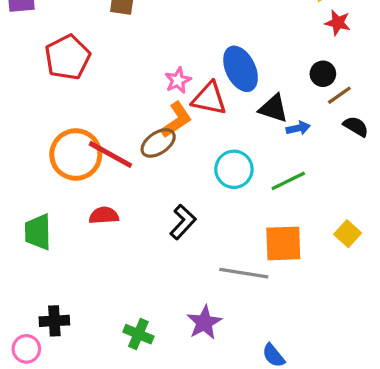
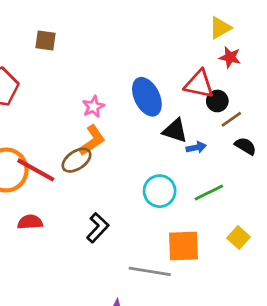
red triangle: (209, 98) -> (199, 84), moved
cyan circle: (234, 169) -> (160, 191), moved
green line: (288, 181) -> (209, 193), moved

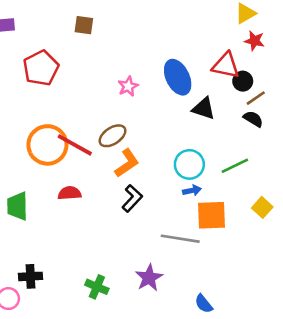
orange L-shape: (92, 140) -> (127, 163), moved
black semicircle: (245, 146) -> (253, 119), moved
blue arrow: (196, 147) -> (192, 190), moved

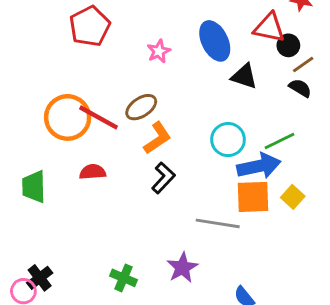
red pentagon: (41, 68) -> (90, 26), moved
blue arrow: (192, 190) -> (259, 166), moved, size x2.0
yellow square: (262, 207) -> (293, 197), moved
black cross: (30, 276) -> (40, 278), moved, turned -35

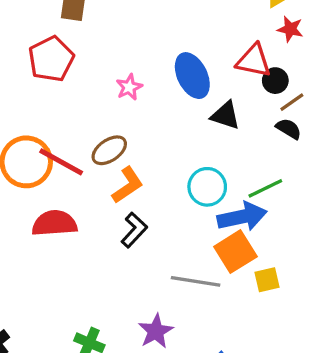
red semicircle: (93, 172) -> (54, 223), size x1.5
orange square: (253, 197) -> (235, 252), turned -30
yellow square: (293, 197) -> (267, 280), moved, turned 35

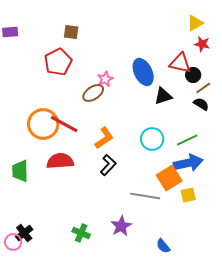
black triangle: (225, 115) -> (163, 96), turned -36
brown ellipse: (109, 150) -> (93, 93), moved
blue arrow: (242, 217) -> (188, 163), moved

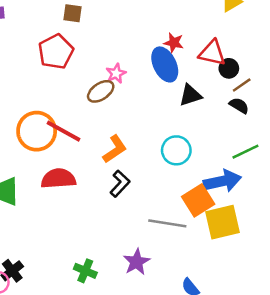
red star: (202, 44) -> (174, 43), moved
green line: (187, 140) -> (245, 152), moved
yellow square: (188, 195) -> (222, 222), size x1.8

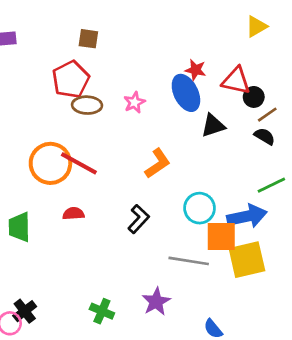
brown ellipse: (101, 91) -> (87, 105), moved, turned 36
orange L-shape: (115, 149) -> (157, 163), moved
cyan circle: (176, 150) -> (200, 208), moved
red semicircle: (58, 179) -> (73, 214), size x0.6
orange square: (198, 200) -> (221, 237), turned 32

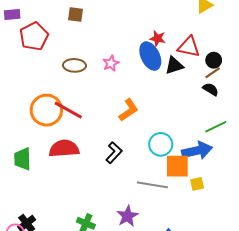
red pentagon: (71, 79) -> (34, 36), moved
black circle: (254, 97) -> (214, 60), moved
black triangle: (213, 125) -> (174, 65), moved
red semicircle: (73, 214) -> (64, 149), size x1.8
yellow square: (247, 260) -> (197, 184), size x0.5

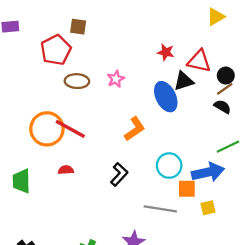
red pentagon: (34, 36) -> (56, 50), moved
blue ellipse: (150, 56) -> (166, 97), moved
red semicircle: (64, 149) -> (66, 170), size x0.5
orange square: (177, 166) -> (187, 189), size x0.7

